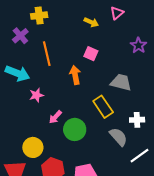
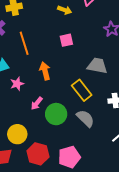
pink square: (91, 54) -> (66, 40), turned -32
orange arrow: (75, 75) -> (45, 71), moved
gray semicircle: (118, 137) -> (85, 118), moved

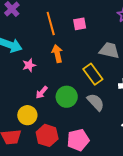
orange line: (24, 43) -> (51, 24), moved
pink arrow: (37, 103) -> (42, 92), moved

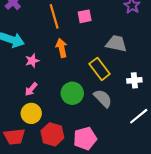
pink arrow: (42, 92) -> (31, 89), moved

